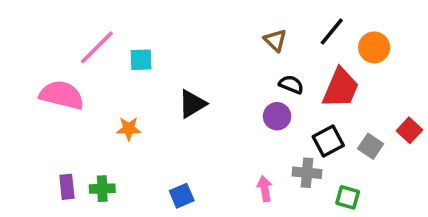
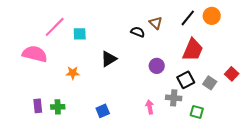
orange circle: (374, 47) -> (212, 16), moved
black semicircle: (291, 84) -> (138, 32), moved

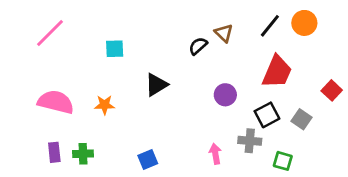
pink line: (55, 27) -> (50, 33), moved
black semicircle: (138, 32) -> (198, 46), turned -64
pink semicircle: (35, 54) -> (56, 102), moved
red square: (232, 74) -> (332, 90), moved

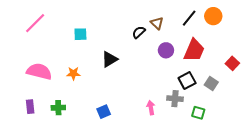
purple circle: (225, 95) -> (166, 50), moved
purple rectangle: (54, 152) -> (30, 107), moved

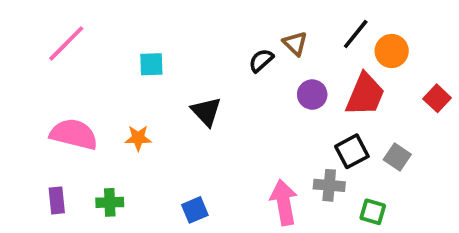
orange circle: (213, 16) -> (392, 51), moved
black triangle: (110, 59) -> (206, 112), turned -42
red square: (232, 63) -> (437, 98), moved
pink arrow: (151, 108) -> (284, 202), size x1.6

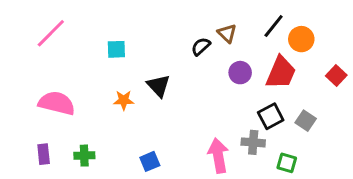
orange star: (138, 138) -> (124, 100), moved

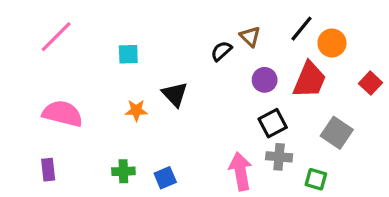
black square: (271, 116) -> (273, 123), moved
gray square: (306, 121) -> (337, 133), size x1.4
green cross: (84, 156) -> (123, 171), moved

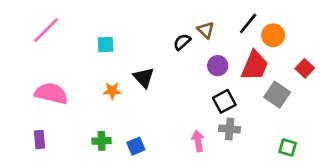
gray square: (337, 133) -> (277, 95), moved
pink arrow: (241, 171) -> (198, 141), size x0.7
green square: (316, 179) -> (288, 147), moved

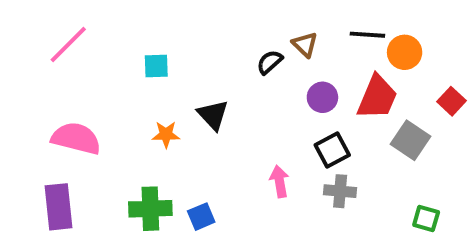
black line: (248, 23) -> (367, 35), turned 55
purple rectangle: (40, 140) -> (58, 207), size x1.6
green cross: (102, 141) -> (150, 209), size x1.5
pink arrow: (198, 141) -> (279, 181), moved

